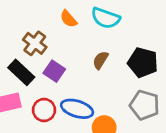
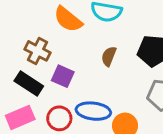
orange semicircle: (68, 19) -> (68, 19), size x1.5

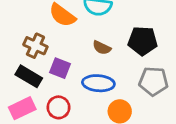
brown semicircle: (109, 56) -> (102, 48), turned -84
blue ellipse: (93, 111) -> (98, 83), moved

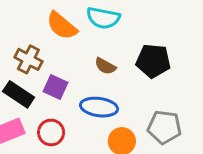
gray pentagon: (153, 81) -> (164, 127), moved

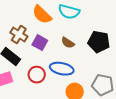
purple square: (55, 87) -> (40, 43), moved
red circle: (51, 132) -> (37, 75), moved

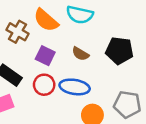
brown cross: (19, 34) -> (17, 32), moved
red circle: (37, 75) -> (44, 85), moved

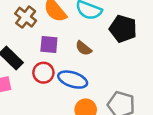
black pentagon: (119, 51) -> (123, 29), moved
purple square: (45, 56) -> (49, 45), turned -30

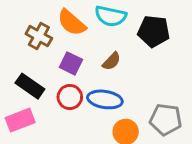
purple square: (49, 45) -> (71, 63), turned 30
brown semicircle: (83, 48) -> (112, 61), turned -77

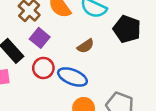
purple square: (71, 63) -> (40, 38), moved

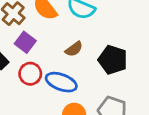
black pentagon: (127, 29) -> (113, 60), moved

